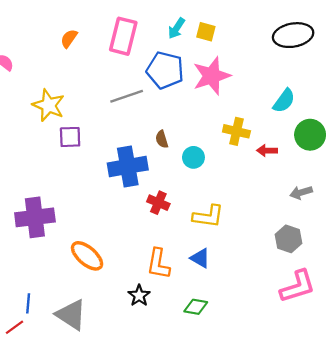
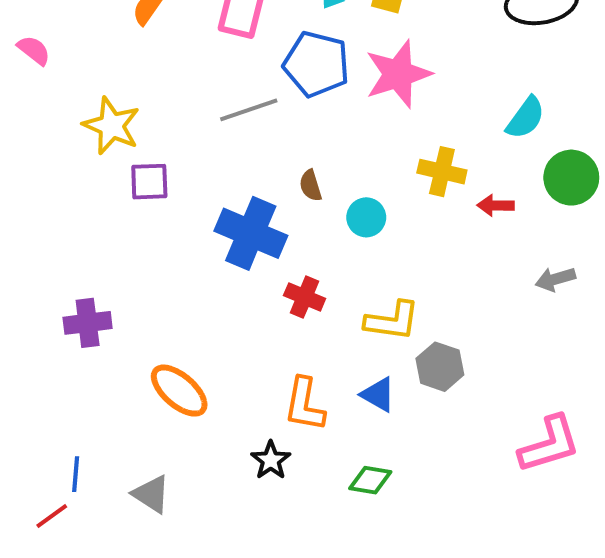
blue cross: (128, 166) -> (251, 233), turned 33
purple cross: (35, 217) -> (88, 323), size x0.7
gray hexagon: (289, 239) -> (440, 367), moved
gray triangle: (71, 315) -> (151, 494), size x0.7

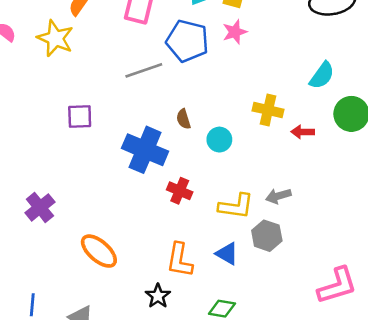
pink star: (398, 74) -> (235, 32), moved, size x0.6
yellow star: (111, 126) -> (55, 38), moved
gray arrow: (555, 279) -> (278, 196), moved
purple cross: (88, 323) -> (40, 207), turned -32

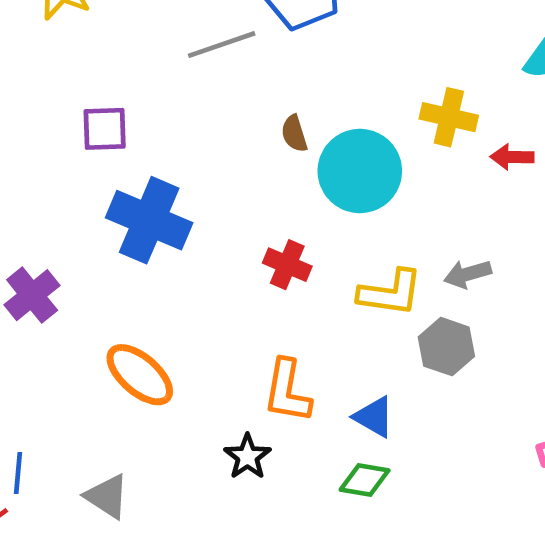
cyan circle: (219, 140) -> (360, 171), size x1.8
blue cross: (145, 150) -> (149, 220), moved
blue triangle: (227, 254) -> (374, 417), moved

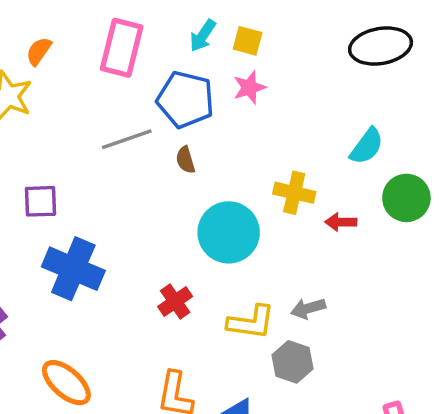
brown semicircle: (294, 134) -> (185, 160), moved
red cross: (287, 265) -> (175, 301), turned 32

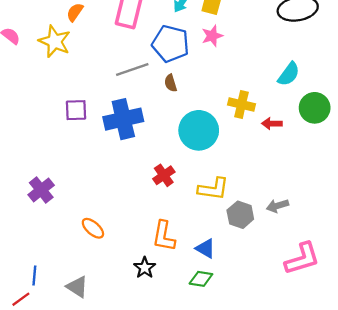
blue cross: (73, 269) -> (123, 119), moved, turned -36
gray arrow: (308, 308) -> (277, 206), moved
orange ellipse: (66, 383) -> (93, 228), size x0.7

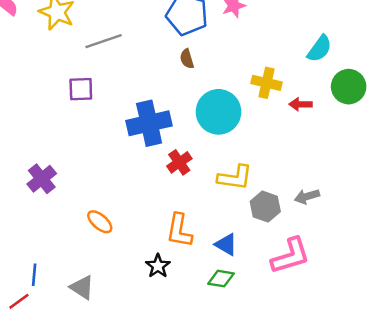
gray line: (132, 70) -> (104, 41), moved
blue cross: (123, 119) -> (149, 123), moved
pink L-shape: (302, 259) -> (290, 256), moved

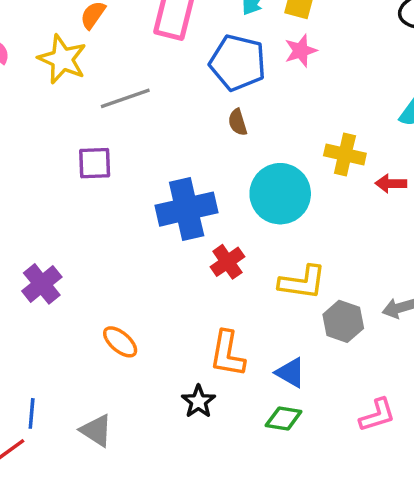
pink L-shape: (290, 256) -> (377, 415), moved, size x0.7

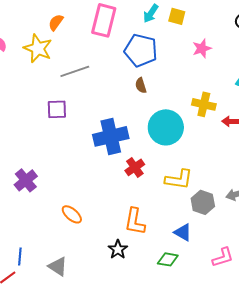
pink star: (301, 51) -> (202, 48), moved
blue triangle: (290, 373) -> (183, 232), moved

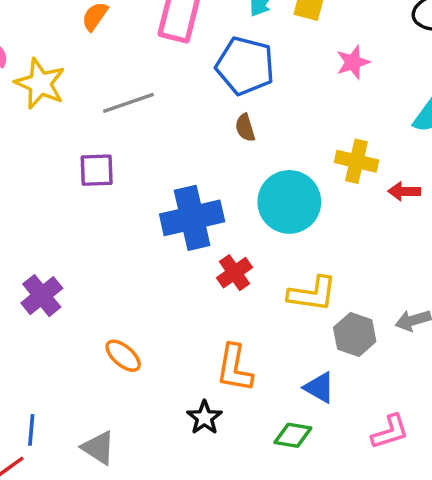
yellow star: (38, 48) -> (40, 83), moved

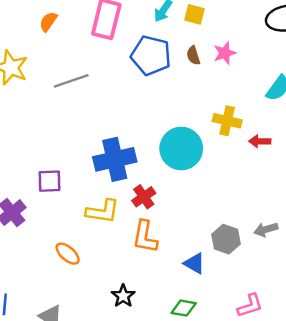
brown semicircle: (245, 128) -> (193, 55), moved
purple square: (97, 170) -> (49, 181), moved
yellow L-shape: (312, 294) -> (103, 211), moved
orange L-shape: (234, 368) -> (145, 237), moved
blue triangle: (319, 388) -> (194, 263), moved

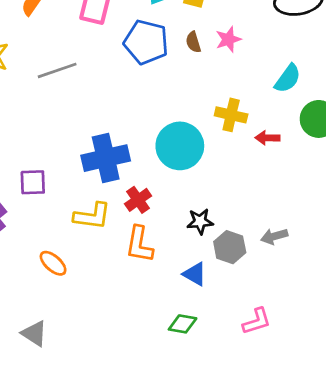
black star: (123, 296) -> (200, 221), moved, turned 30

